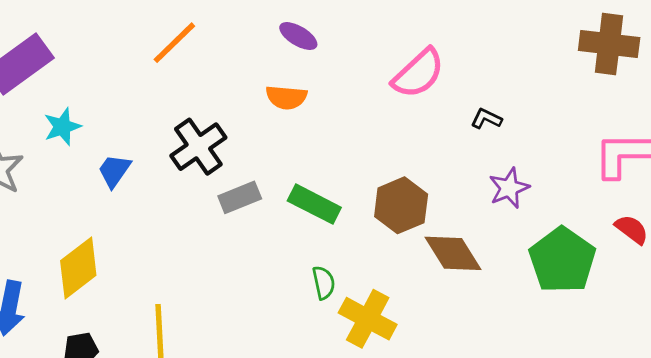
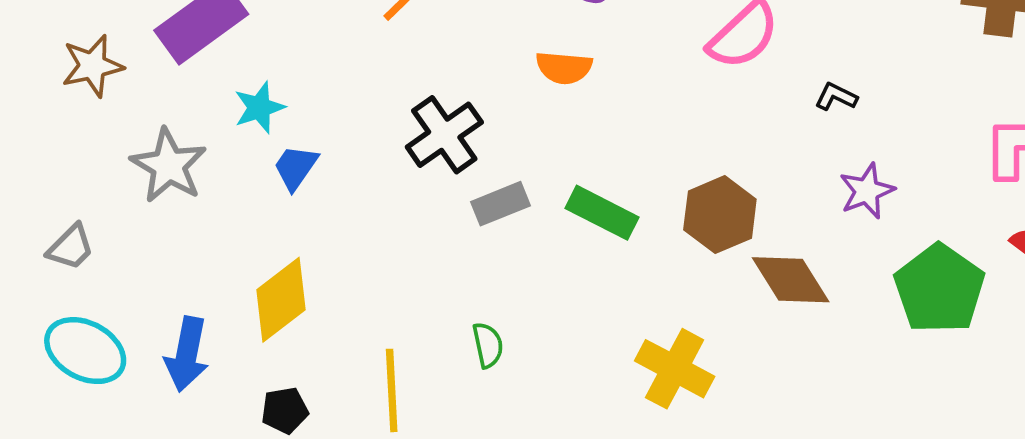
blue trapezoid: (114, 171) -> (296, 167), moved
green semicircle: (324, 283) -> (488, 345), moved

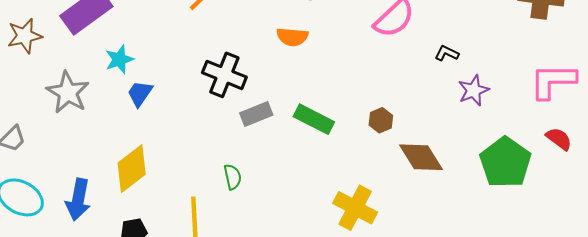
black cross: (444, 135) -> (224, 75), turned -33
purple star: (867, 191) -> (474, 90), moved
brown hexagon: (720, 215) -> (381, 120), size x0.6
green semicircle: (488, 345) -> (233, 177), moved

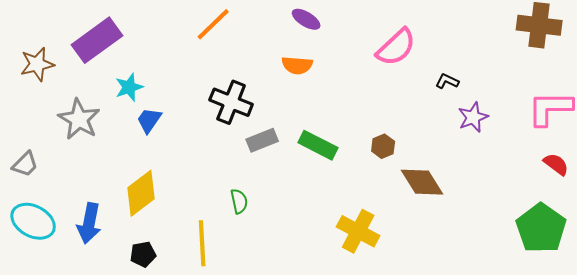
green pentagon: (505, 162) -> (541, 228), moved

